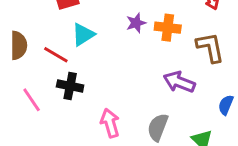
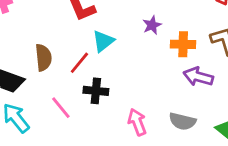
orange cross: (168, 28) -> (183, 44), moved
red line: (56, 55) -> (79, 63), turned -75
gray semicircle: (158, 127) -> (182, 121), turned -92

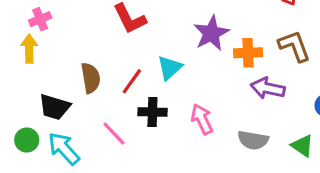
purple star: (152, 25) -> (211, 33), size x1.6
cyan triangle: (103, 41) -> (170, 68), moved
pink arrow: (137, 122) -> (202, 119), moved

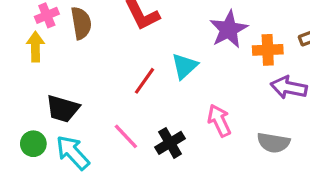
brown semicircle: (91, 78) -> (81, 23), moved
black cross: (152, 112) -> (170, 143), moved, turned -32

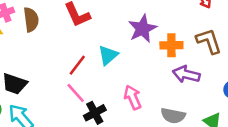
pink line: (126, 136) -> (76, 93), moved

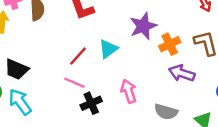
orange cross: (171, 45) -> (170, 44), turned -30
pink line: (76, 93) -> (74, 83), turned -30

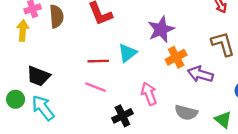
orange cross: (170, 44) -> (176, 57), moved
red line: (78, 56) -> (98, 61), turned 48
black cross: (91, 103) -> (122, 116), moved

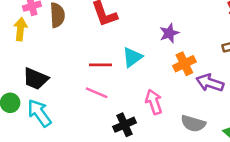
purple star: (161, 29) -> (169, 33), size x0.7

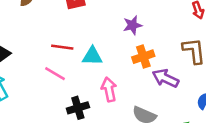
cyan triangle: (132, 57) -> (92, 56), moved, turned 30

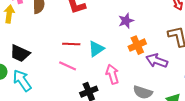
cyan triangle: (92, 56) -> (96, 49), turned -30

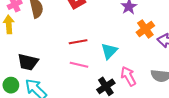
cyan triangle: (96, 49) -> (109, 51), moved
pink arrow: (112, 74) -> (128, 76), moved

